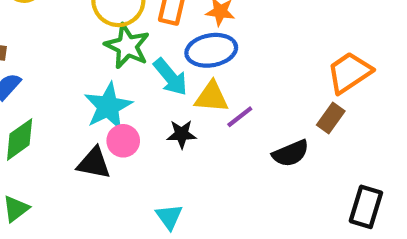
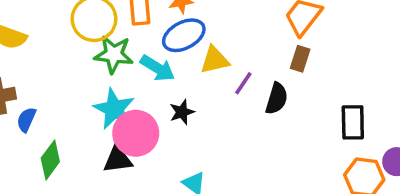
yellow triangle: (211, 97) -> (215, 60), moved
purple line: (240, 117) -> (243, 83), moved
pink circle: (123, 141) -> (136, 133), size x1.6
black semicircle: (291, 153) -> (277, 99), turned -32

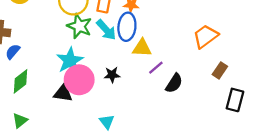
blue ellipse: (184, 35) -> (127, 27), turned -72
brown rectangle: (300, 59) -> (220, 70), moved
cyan arrow: (157, 68) -> (106, 30), moved
black rectangle: (353, 122) -> (235, 100), moved

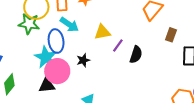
green star: (79, 26) -> (29, 24), moved
blue ellipse: (127, 27) -> (56, 41), moved

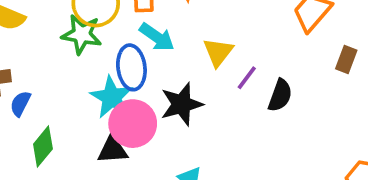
yellow triangle: (102, 32) -> (218, 52), turned -42
black star: (83, 60) -> (182, 104), size x1.6

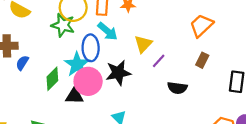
brown rectangle: (346, 59) -> (202, 60), moved
black semicircle: (280, 95) -> (177, 88), moved, turned 72
green diamond: (43, 147) -> (52, 79), moved

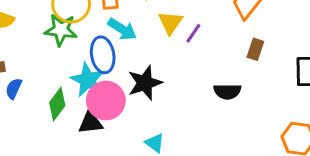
yellow triangle: (143, 44) -> (170, 23), moved
purple line: (159, 61) -> (193, 33), moved

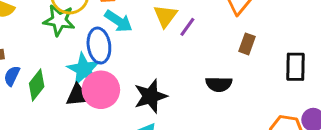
black star: (145, 83) -> (151, 96), moved
green diamond: (57, 104) -> (37, 85), moved
black triangle: (90, 123) -> (78, 95), moved

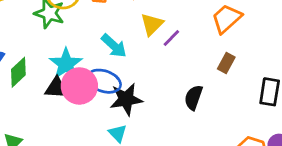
cyan arrow: (119, 21) -> (114, 46), moved
blue ellipse: (99, 46) -> (104, 81), moved, turned -72
black semicircle: (219, 84) -> (193, 98), turned 100

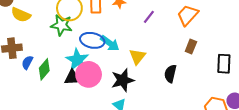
yellow triangle: (152, 24) -> (137, 57), moved
purple line: (171, 38) -> (149, 17), moved
blue ellipse: (104, 81) -> (92, 40), moved

